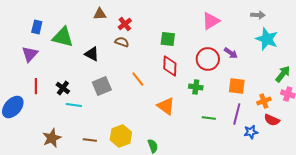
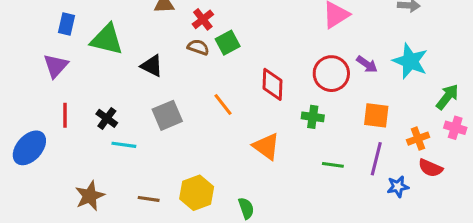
green square: (168, 39) -> (228, 43), moved, turned -35
cyan star: (267, 39) -> (410, 61), moved

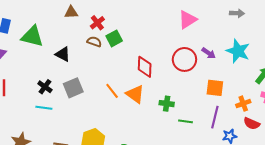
orange line: (223, 105) -> (112, 91), moved
green cross: (313, 117) -> (167, 104), moved
black cross: (107, 118) -> (45, 87), moved
orange triangle: (266, 146) -> (135, 94), moved

